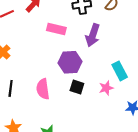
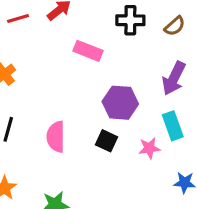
purple arrow: (93, 35) -> (174, 78), moved
purple hexagon: (70, 62) -> (120, 103), moved

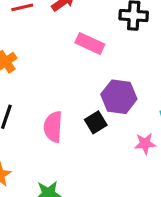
black square: (107, 141) -> (96, 122), moved, turned 30

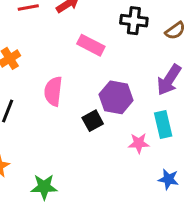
pink semicircle: (53, 127) -> (53, 91), moved

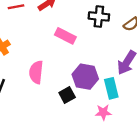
cyan rectangle: (163, 124) -> (111, 88), moved

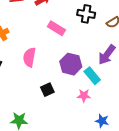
cyan rectangle: (111, 88) -> (92, 76), turned -30
black square: (67, 95) -> (47, 90), moved

